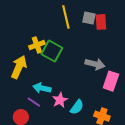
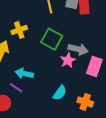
green square: (52, 51) -> (52, 39), moved
pink star: (60, 100) -> (68, 60), moved

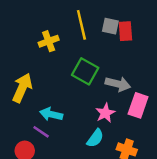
yellow cross: (19, 30) -> (49, 41), moved
pink star: (68, 60) -> (105, 113), moved

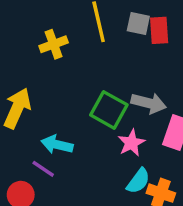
green square: (85, 71) -> (109, 110), moved
cyan semicircle: (95, 138) -> (138, 181), moved

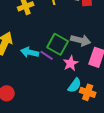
cyan arrow: (57, 145) -> (30, 52), moved
purple line: (43, 169) -> (47, 55), moved

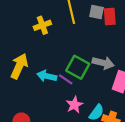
pink star: (71, 63) -> (74, 105), moved

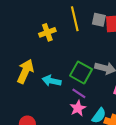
purple line: (66, 79) -> (79, 93), moved

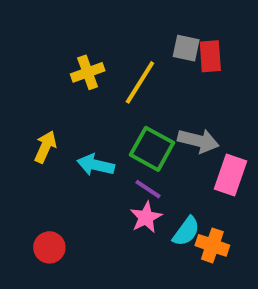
yellow line: (75, 19) -> (140, 82), moved, turned 45
yellow arrow: (25, 71) -> (45, 147), size x0.7

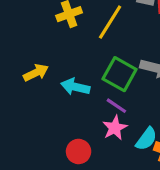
yellow arrow: (45, 147) -> (36, 73), turned 40
red circle: (49, 247) -> (79, 151), moved

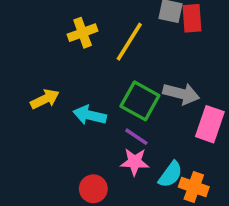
pink star: (115, 128) -> (135, 162), turned 30

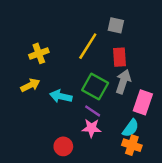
red rectangle: (192, 18) -> (120, 57), moved
yellow cross: (83, 33) -> (39, 53), moved
gray arrow: (181, 94) -> (123, 82), turned -85
cyan semicircle: (170, 174) -> (131, 128), moved

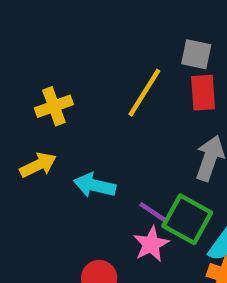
red rectangle: (120, 57) -> (203, 93), moved
green square: (95, 86) -> (187, 219), moved
pink star: (91, 128) -> (151, 244), turned -30

